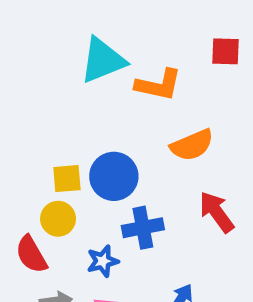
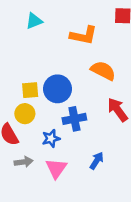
cyan triangle: (103, 60) -> (34, 21), moved, size x0.6
orange semicircle: (192, 145) -> (103, 71), turned -130

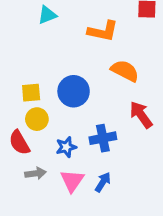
yellow square: (30, 90) -> (31, 93), moved
blue cross: (74, 119) -> (103, 138), moved
blue arrow: (97, 161) -> (103, 182), moved

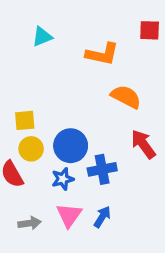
blue circle: (74, 91) -> (71, 146), moved
gray arrow: (35, 173) -> (30, 223), moved

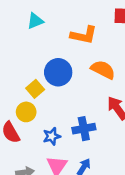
yellow square: (25, 120) -> (35, 89), moved, turned -36
blue circle: (71, 146) -> (58, 72), moved

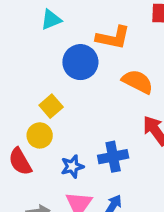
blue circle: (58, 72) -> (80, 62), moved

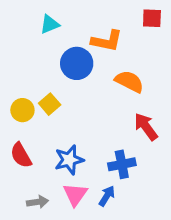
yellow circle: (40, 135) -> (22, 110), moved
blue cross: (113, 157) -> (122, 164), moved
blue star: (72, 166) -> (69, 160), size x1.4

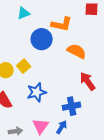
blue star: (69, 160) -> (37, 92), moved

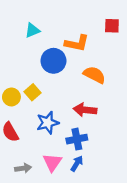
red arrow: (88, 81) -> (85, 110), moved, turned -48
blue cross: (72, 106) -> (77, 139), moved

